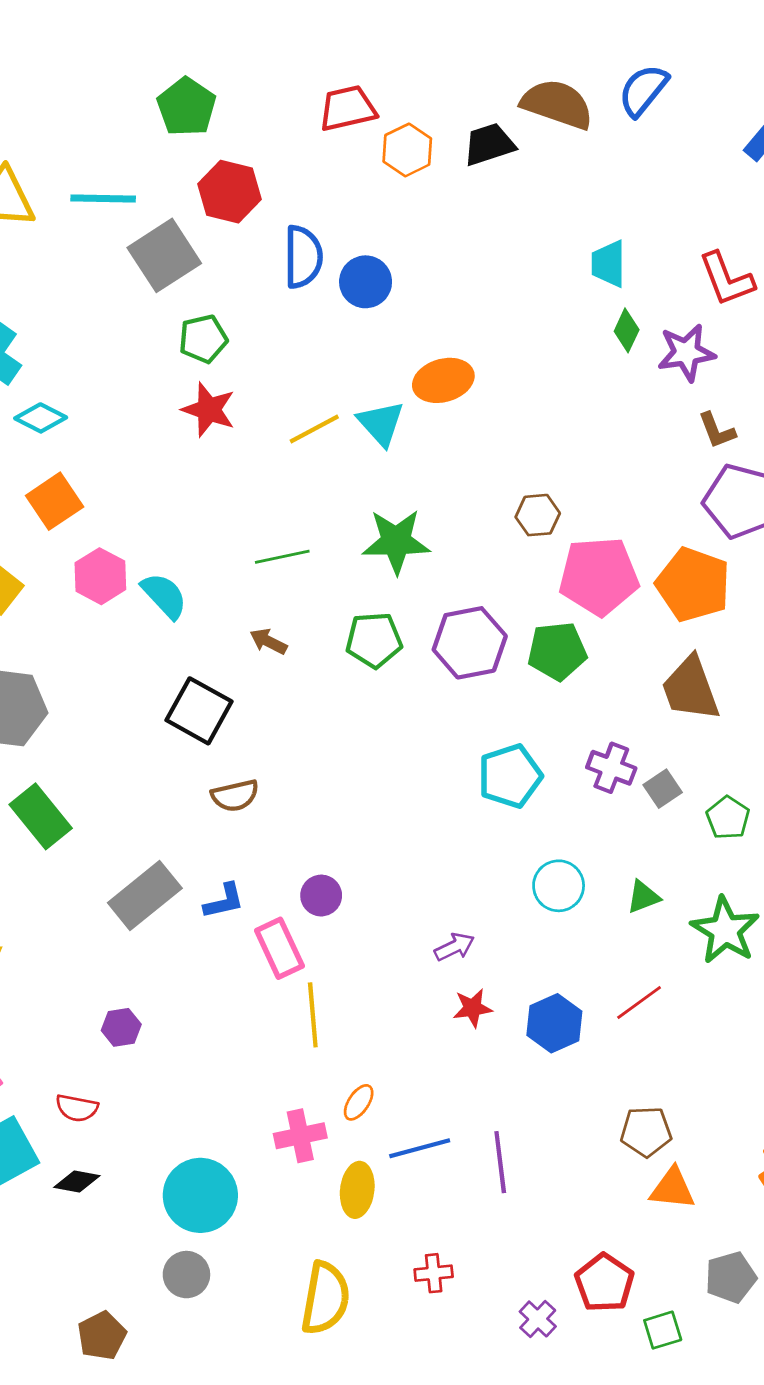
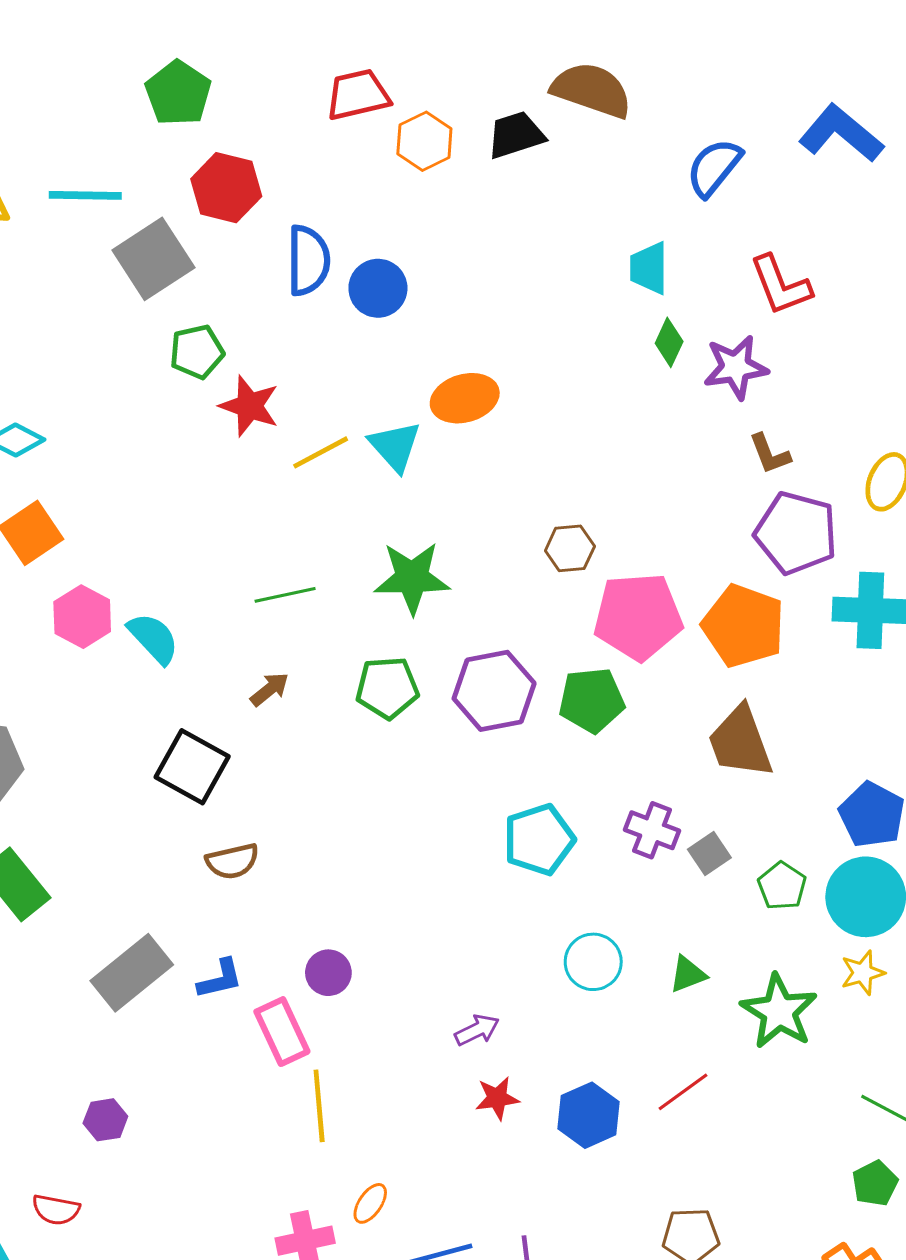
blue semicircle: (643, 90) -> (714, 167), moved
red star: (209, 410) -> (249, 406), moved
brown arrow: (268, 641) -> (270, 689), turned 114

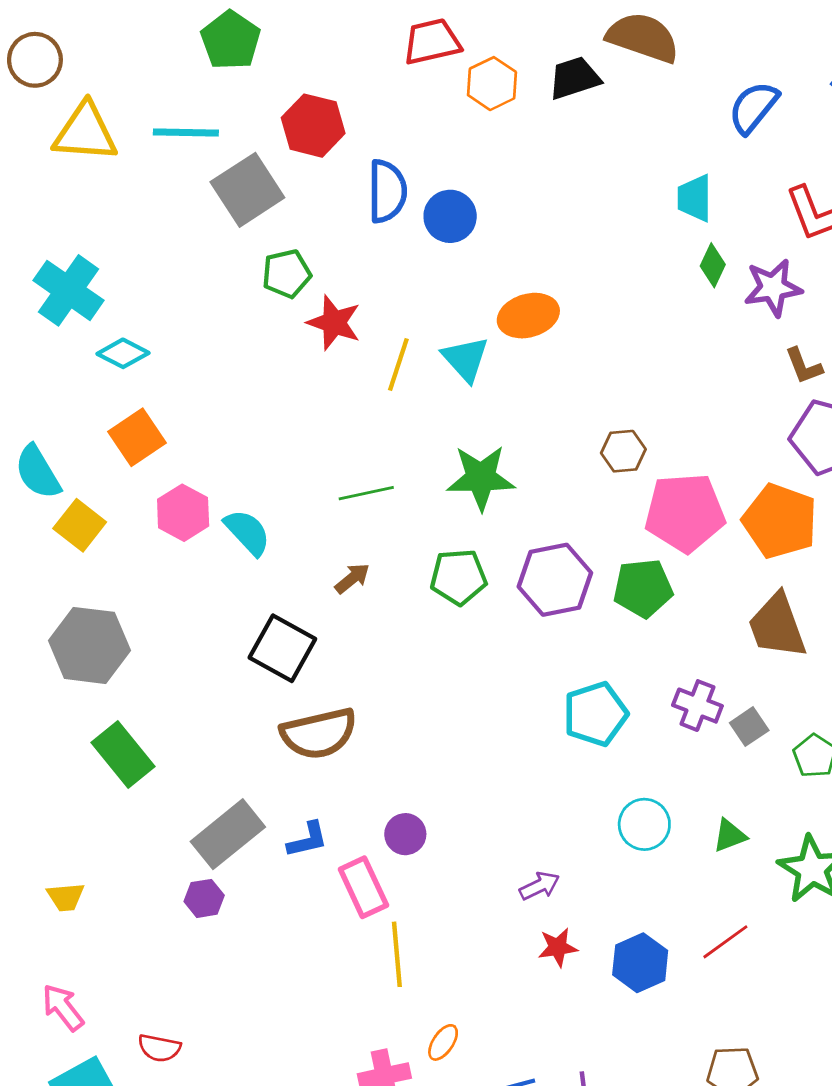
green pentagon: (178, 93) -> (231, 40), moved
yellow line: (321, 452) -> (398, 365), turned -44
brown semicircle: (232, 861) -> (319, 734), size x1.6
purple hexagon: (105, 1120) -> (204, 898), moved

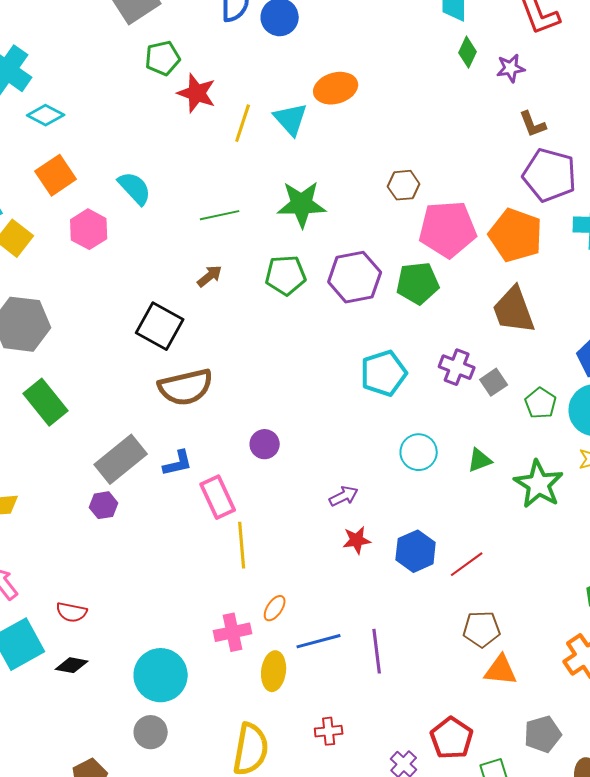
purple star: (773, 288) -> (511, 68), size x0.7
cyan semicircle: (247, 532) -> (135, 188), moved
purple circle: (405, 834) -> (265, 444), moved
red line: (725, 942) -> (467, 564), moved

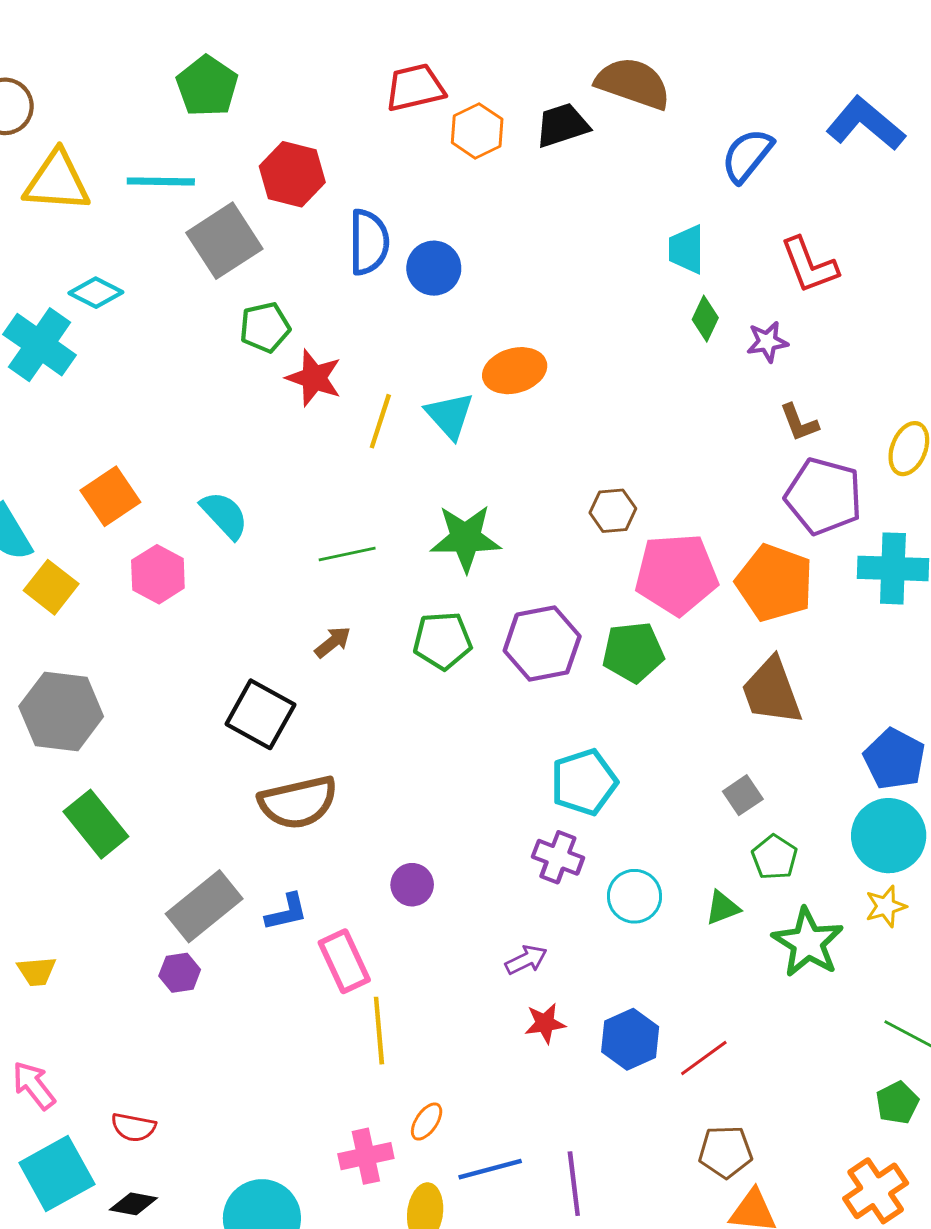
cyan diamond: (46, 115) -> (96, 293), moved
purple cross: (457, 367) -> (558, 857), moved
green pentagon: (541, 403) -> (775, 857), moved

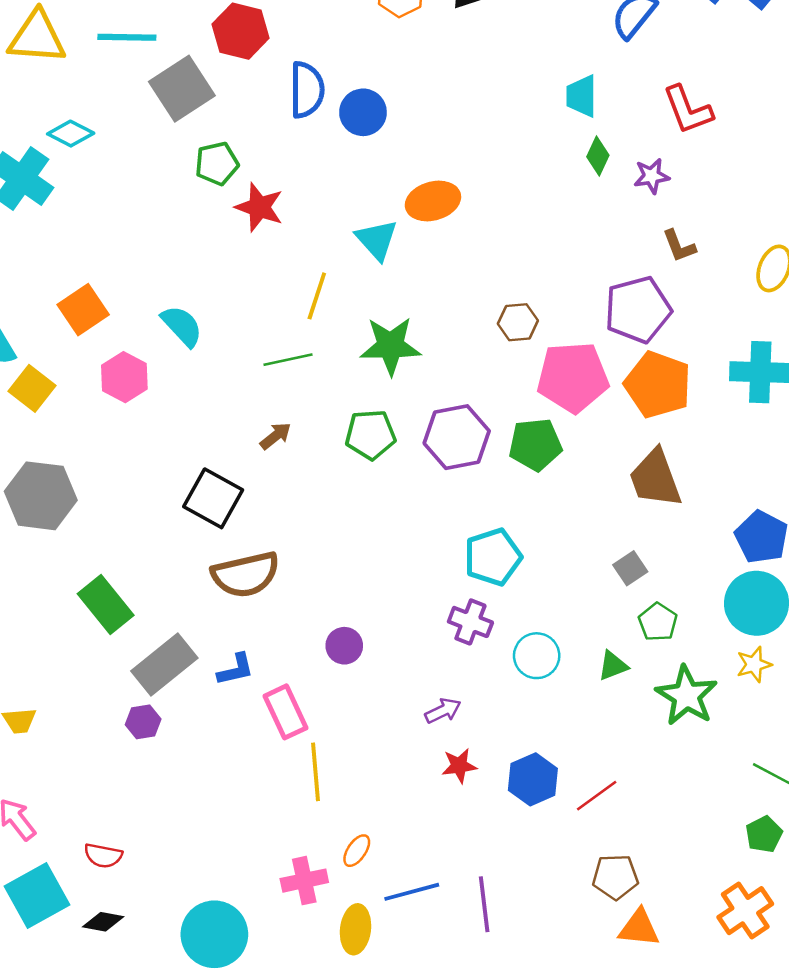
yellow line: (380, 421) -> (317, 296), moved
purple pentagon: (824, 496) -> (638, 310), moved, turned -30
green rectangle: (96, 824) -> (106, 604), moved

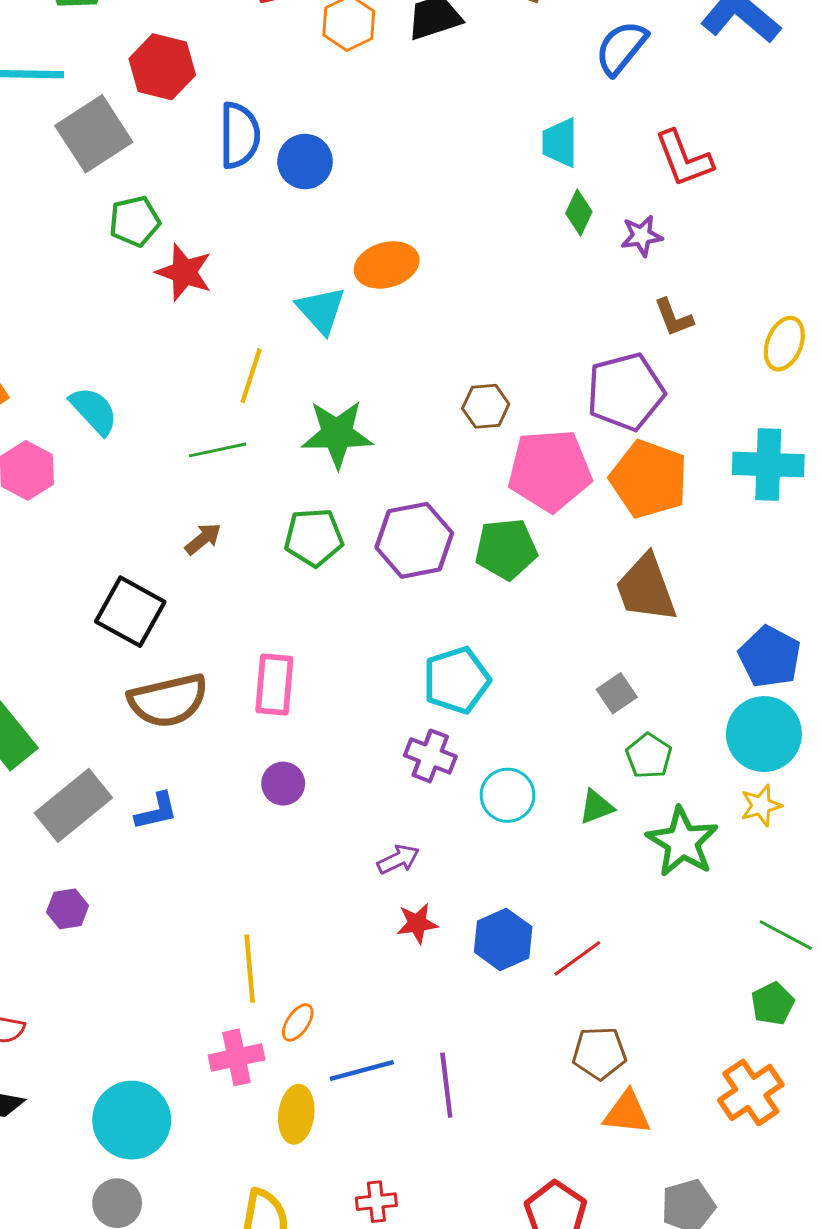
pink rectangle: (286, 712) -> (274, 685), moved, turned 30
purple hexagon: (143, 722) -> (68, 909), moved
yellow line: (316, 772) -> (250, 969), moved

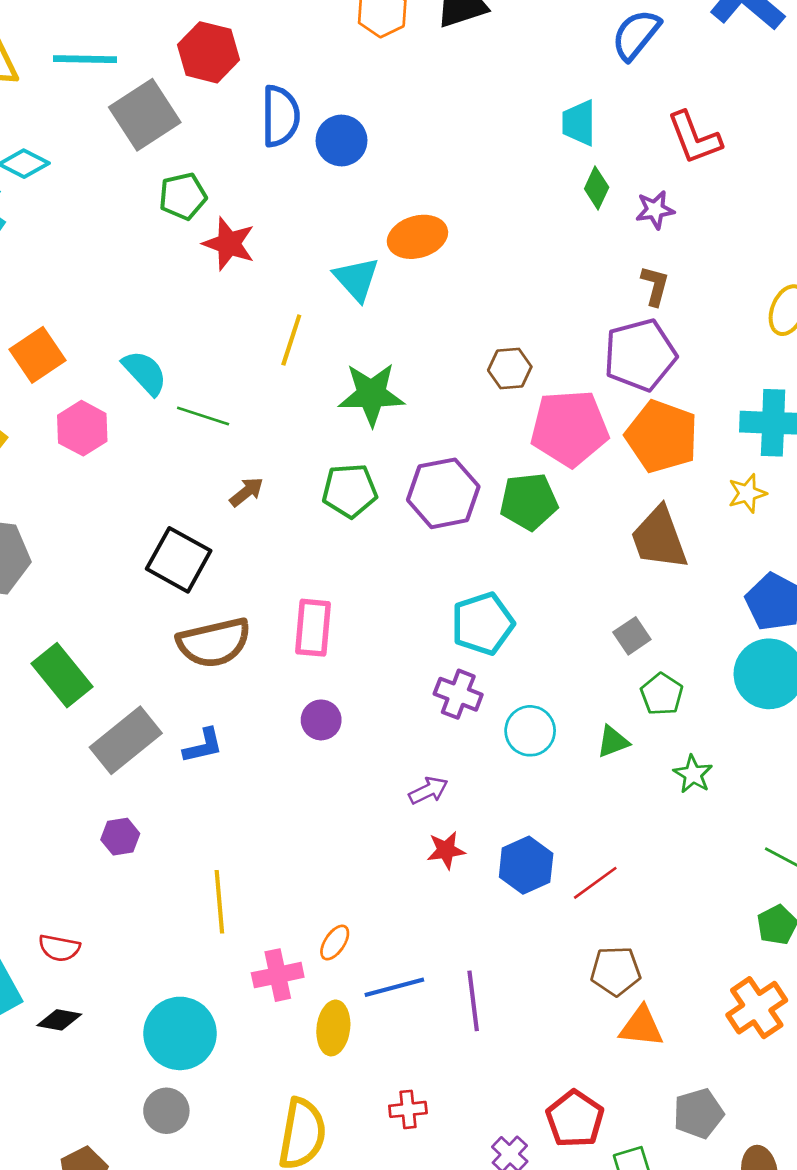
brown L-shape: (674, 317) -> (655, 286), moved, turned -144
green line: (218, 450) -> (203, 416), moved, turned 30
yellow star: (761, 805) -> (747, 493), moved
green star: (682, 842) -> (693, 774), size x0.6
yellow line: (250, 969) -> (219, 902), moved

